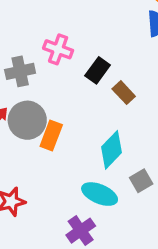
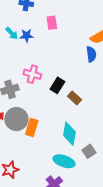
cyan diamond: (111, 150) -> (69, 134), turned -30

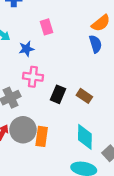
pink rectangle: (52, 23) -> (47, 27), moved
blue star: (27, 36) -> (26, 49), moved
black rectangle: (57, 85) -> (58, 94), moved

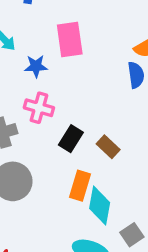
pink rectangle: (47, 27) -> (70, 39), size x1.5
orange rectangle: (42, 136) -> (80, 186), moved

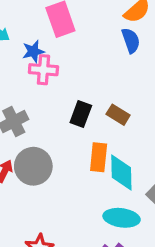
pink cross: (39, 108) -> (43, 70), moved

